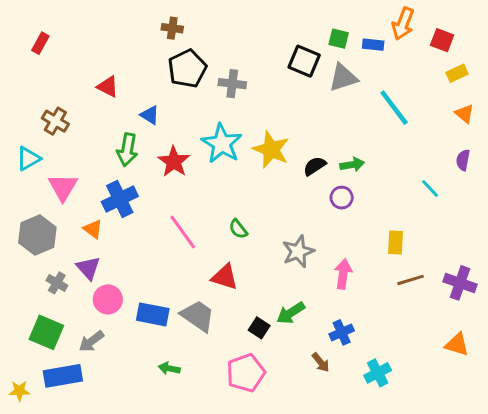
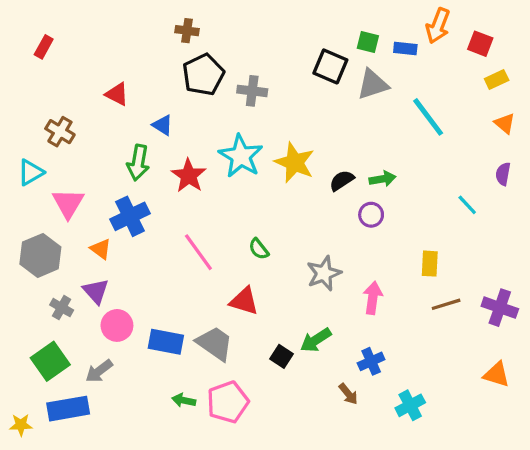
green square: (46, 332) -> (50, 361), turned 32
pink pentagon: (246, 373) -> (228, 402), moved

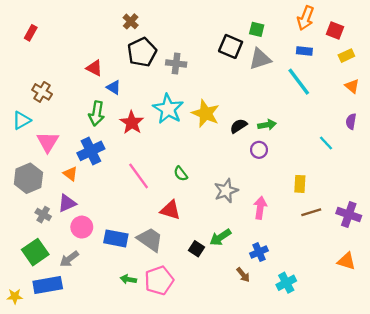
brown cross: (187, 31) -> (131, 21), turned 35
blue rectangle: (405, 49) -> (304, 51), moved
red triangle: (117, 94) -> (94, 68), moved
purple triangle: (96, 291) -> (67, 203), turned 48

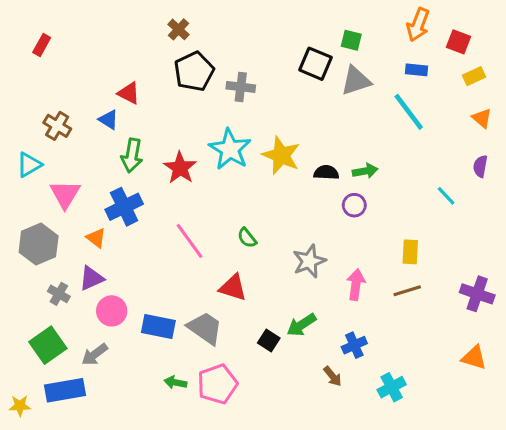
blue triangle: (114, 87) -> (109, 120), moved
black semicircle: (239, 126) -> (326, 173), turned 36
brown line: (311, 212) -> (407, 291), moved

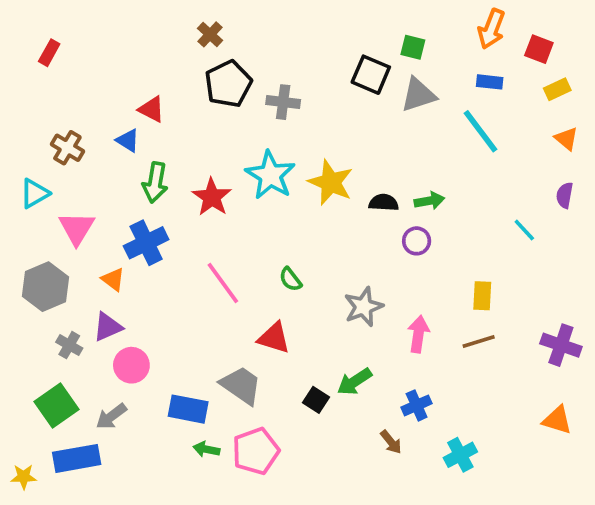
blue rectangle: (158, 326) -> (188, 409), moved

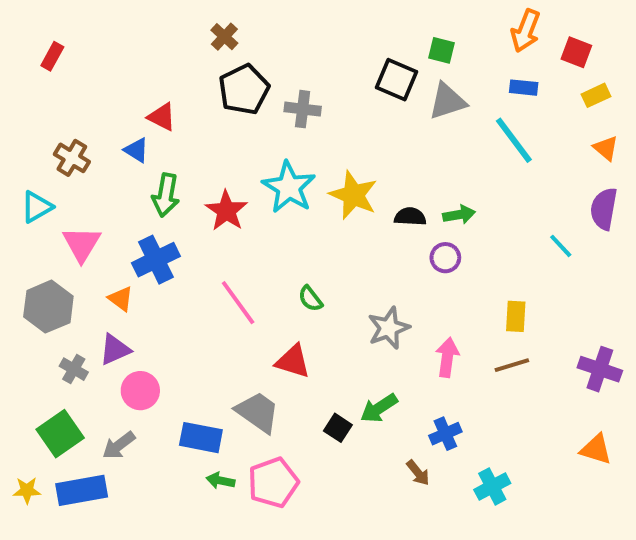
purple semicircle: (565, 195) -> (604, 209), size x1.5
yellow star: (24, 477) -> (27, 490), moved

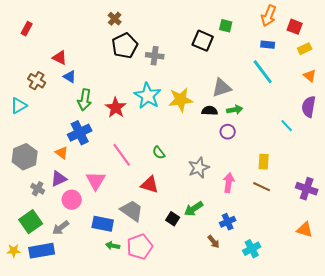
gray triangle: (447, 101) -> (222, 88), moved
red triangle: (162, 117) -> (60, 58), moved
yellow star: (353, 195) -> (181, 100), turned -30
pink triangle: (82, 244) -> (96, 181), moved
brown line: (512, 365) -> (262, 187), turned 42

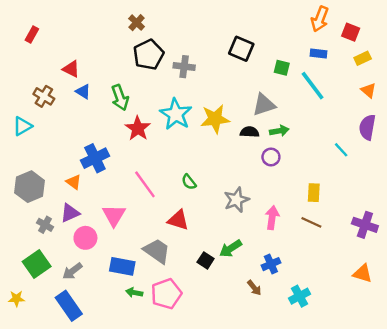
green square: (226, 26) -> (282, 68), moved
green arrow: (85, 100) -> (120, 98), moved, turned -30
blue rectangle: (42, 251) -> (69, 306), moved, turned 65

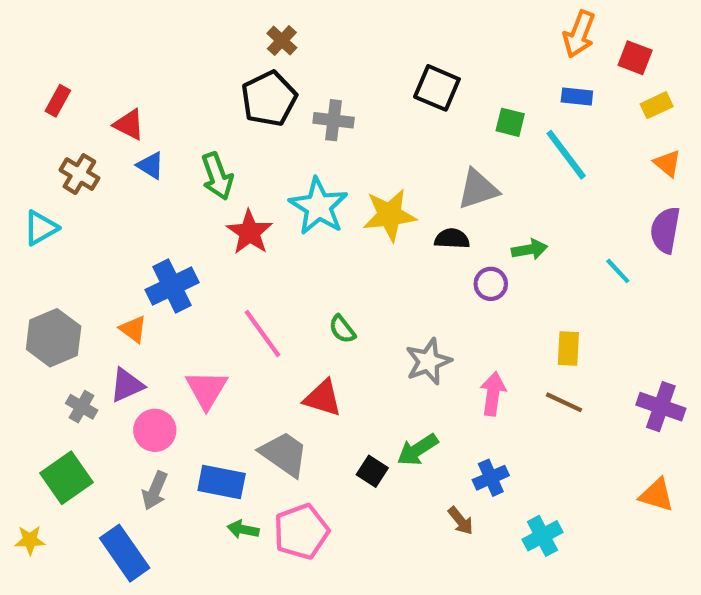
brown cross: (137, 23) -> (282, 41), moved
red rectangle: (32, 34) -> (58, 101), moved
green arrow: (279, 131) -> (530, 249), moved
gray arrow: (72, 271) -> (155, 491), moved, turned -30

